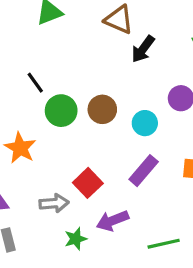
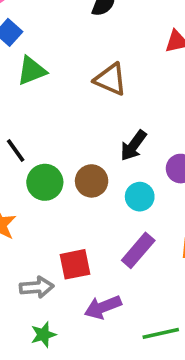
black arrow: (143, 49) -> (133, 146), moved
red square: (88, 183) -> (75, 264), turned 32
green star: (76, 239) -> (43, 335), moved

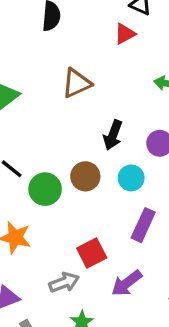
brown triangle: (111, 79) -> (76, 83), turned -32

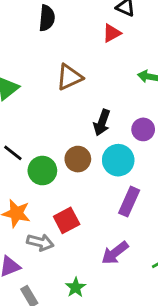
cyan circle: (131, 178) -> (118, 160), size x1.4
red square: (92, 253) -> (67, 220), moved
gray arrow: (64, 282) -> (40, 242), moved, turned 35

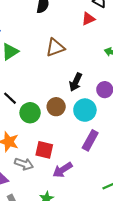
red square: (67, 220) -> (44, 150), turned 36
purple arrow: (115, 253) -> (63, 170), moved

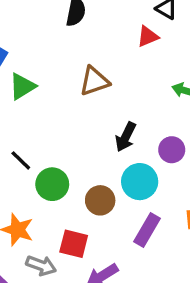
brown circle: (56, 107) -> (100, 200), moved

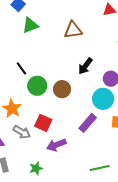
cyan circle: (140, 182) -> (103, 99), moved
brown circle: (100, 200) -> (62, 89), moved

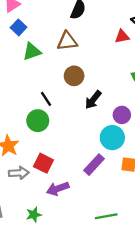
brown triangle: (73, 30) -> (67, 41), moved
black line: (21, 68) -> (46, 99), moved
brown circle: (62, 89) -> (74, 76), moved
gray arrow: (22, 132) -> (19, 173), turned -36

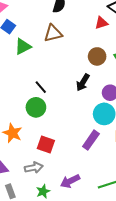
brown circle: (74, 76) -> (97, 56), moved
gray arrow: (19, 173) -> (34, 168), moved
purple arrow: (58, 189) -> (70, 181), moved

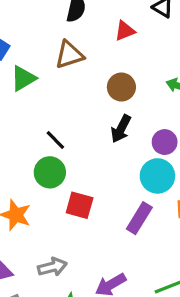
red triangle: (101, 23) -> (125, 31), moved
brown circle: (97, 56) -> (121, 87), moved
red square: (46, 144) -> (80, 205), moved

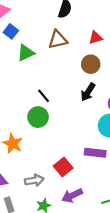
red triangle: (125, 31) -> (96, 38), moved
red square: (80, 205) -> (63, 167), moved, turned 30
purple rectangle: (139, 218) -> (95, 153), turned 60

